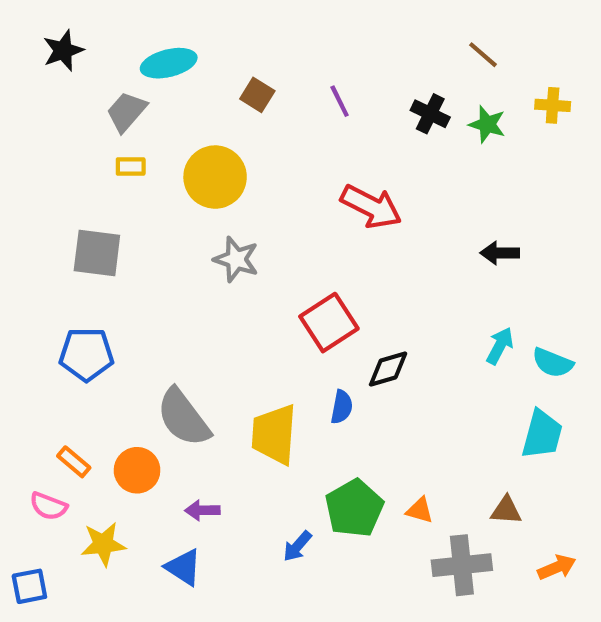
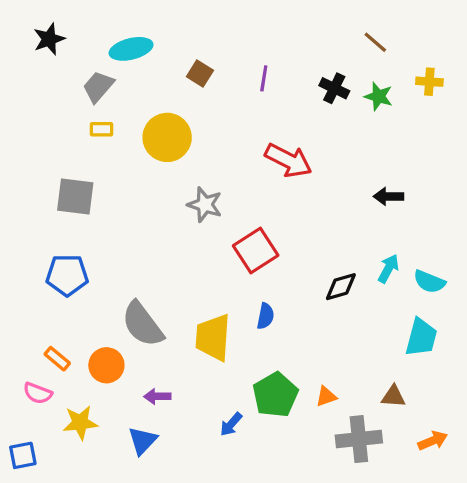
purple line: (340, 101) -> (264, 78), turned 35
gray star: (236, 259) -> (205, 205), moved
black diamond: (388, 369) -> (341, 287), moved
orange triangle: (420, 510) -> (326, 396), turned -35
blue triangle: (183, 567) -> (143, 441), turned 40

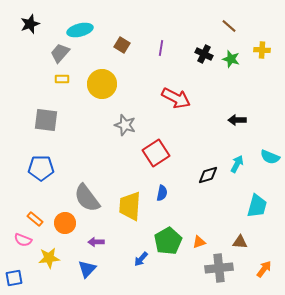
cyan semicircle: (429, 282) -> (270, 157), moved
orange arrow: (433, 441) -> (264, 269), turned -30

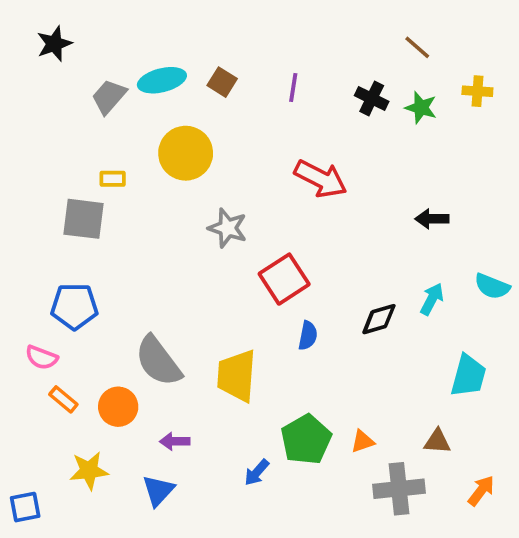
cyan ellipse: (80, 30) -> (162, 80), moved
yellow rectangle: (62, 79) -> (113, 179), moved
blue semicircle: (162, 193) -> (308, 336), moved
pink semicircle: (23, 240) -> (42, 357), moved

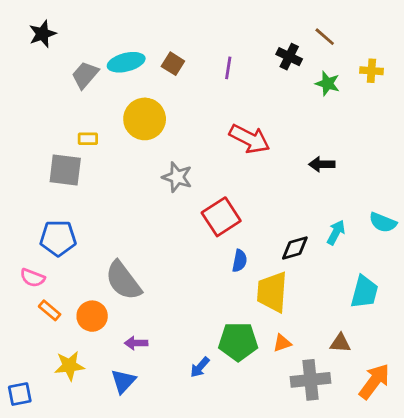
black cross: (372, 98) -> (289, 57), moved
black arrow: (432, 219) -> (322, 164), moved
yellow trapezoid: (237, 376) -> (272, 292), moved
green pentagon: (306, 440) -> (238, 342), turned 30
orange arrow: (481, 491) -> (374, 381), size x1.5

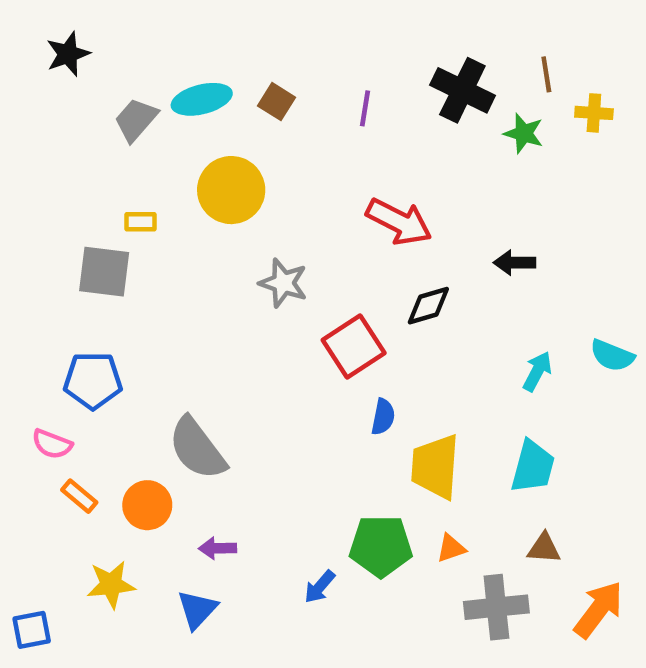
brown line: (325, 37) -> (546, 74), moved, turned 40
black cross: (289, 57) -> (462, 90), size x1.5
black diamond: (295, 248) -> (428, 306), moved
cyan trapezoid: (364, 292) -> (533, 467), moved

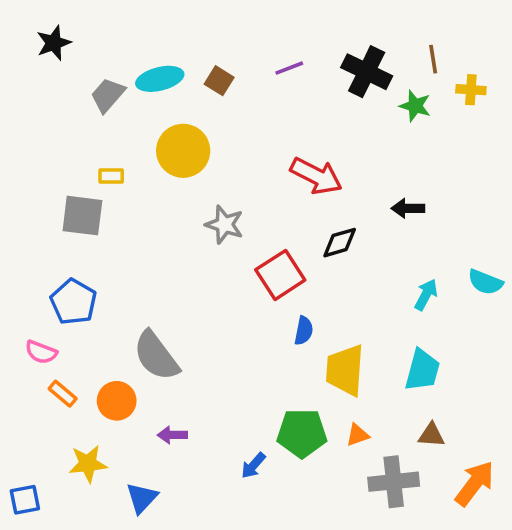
purple line: (365, 108) -> (289, 68), moved, turned 60
blue pentagon: (93, 380) -> (73, 302), turned 30
blue triangle: (197, 609) -> (142, 498), moved

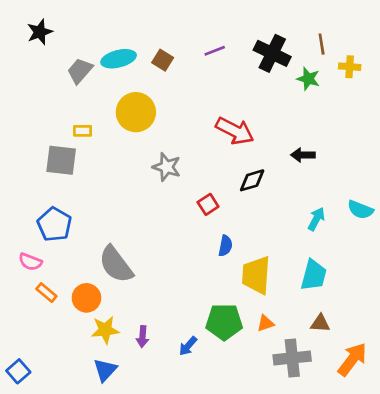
red square: (280, 275) -> (208, 204), size x0.6
purple arrow: (172, 435) -> (143, 337), moved, turned -85
yellow star: (88, 464) -> (105, 330), moved
blue square: (25, 500) -> (18, 371), turned -30

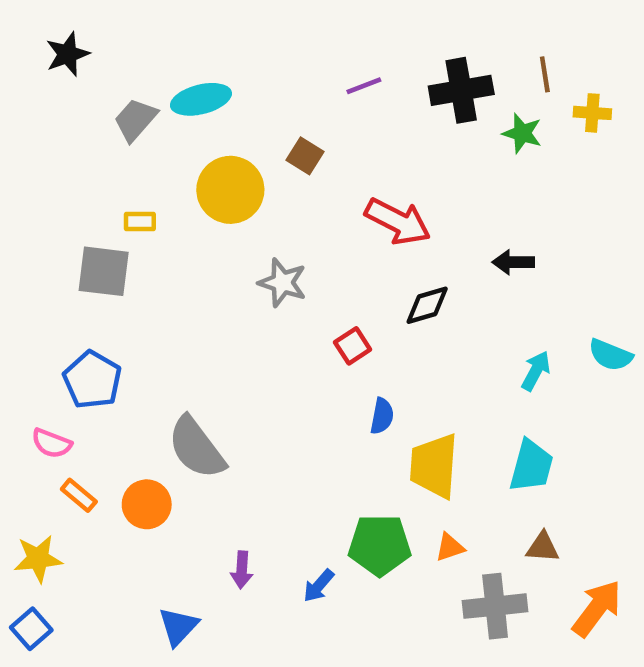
black cross: (272, 53) -> (461, 90), turned -36
brown square: (163, 60) -> (305, 156), moved
yellow star: (105, 330) -> (38, 559), moved

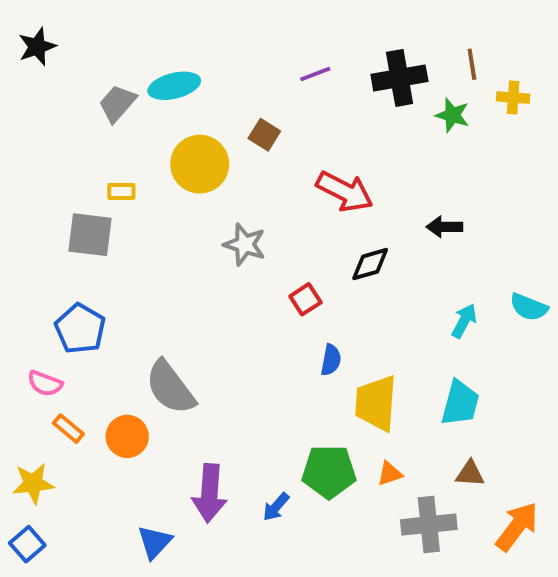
black star: (67, 54) -> (37, 47), moved
purple arrow: (242, 570) -> (209, 493), size x1.8

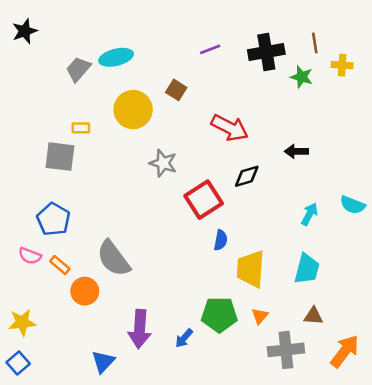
red square: (305, 299) -> (204, 200), size x1.8
orange rectangle: (68, 429) -> (60, 265), moved
orange triangle: (390, 474) -> (260, 316), turned -30

